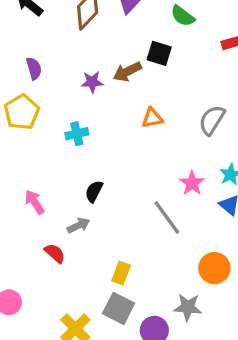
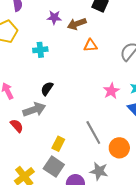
brown arrow: (127, 72) -> (77, 24), moved
gray line: (167, 217) -> (93, 132), moved
gray arrow: (78, 225) -> (34, 110), size x1.5

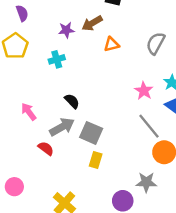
purple star: (54, 17) -> (66, 30), moved
black semicircle: (47, 89) -> (72, 101), turned 112
gray line: (93, 132) -> (149, 126), moved
gray square: (54, 167) -> (91, 133), moved

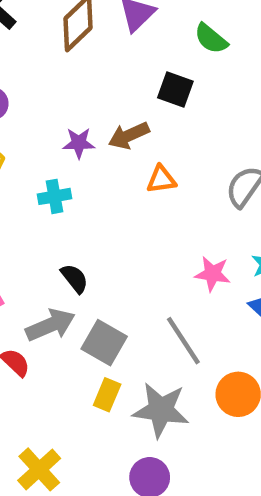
pink star: (144, 91) -> (213, 274), turned -30
gray line: (149, 126) -> (183, 341), moved
gray star: (146, 182) -> (161, 410), moved, size x1.4

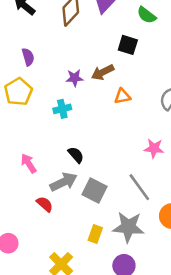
yellow rectangle: (107, 395) -> (95, 234), moved

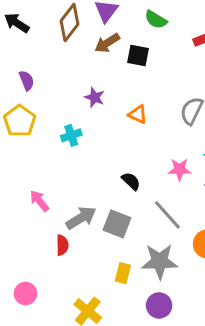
brown arrow: (103, 72) -> (107, 43), moved
purple star: (75, 78) -> (95, 97), moved, turned 30
orange triangle: (122, 96) -> (138, 114), turned 42
black semicircle: (76, 155) -> (131, 181), moved
red semicircle: (45, 204) -> (62, 245), turned 54

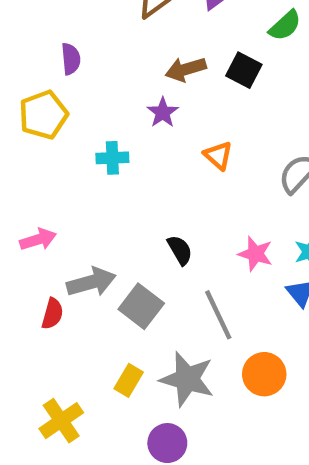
green semicircle: (156, 20) -> (285, 26), turned -90
brown arrow: (107, 43) -> (186, 69), moved
pink arrow: (39, 201) -> (38, 239), turned 95

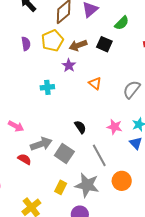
yellow pentagon: (43, 115) -> (52, 41), moved
pink arrow: (38, 239) -> (16, 126), turned 49
red semicircle: (52, 314) -> (24, 159), turned -72

